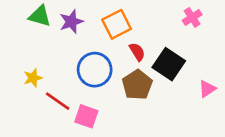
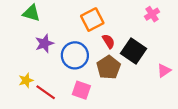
purple star: (71, 22) -> (44, 43), moved
yellow star: (33, 78) -> (26, 80), moved
red line: (58, 101) -> (46, 92), moved
pink square: (86, 116) -> (81, 90), moved

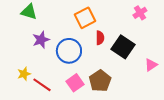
red semicircle: (109, 41) -> (100, 38), turned 32
brown pentagon: (109, 67) -> (100, 81), moved
pink square: (81, 90) -> (75, 83), turned 36

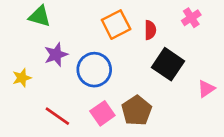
red semicircle: (100, 38) -> (150, 30), moved
yellow star: (24, 74) -> (22, 78), moved

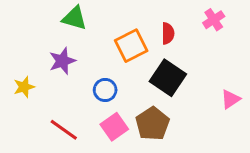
green triangle: (40, 16) -> (75, 18), moved
orange square: (116, 25) -> (131, 46), moved
black square: (168, 64) -> (168, 78), moved
blue circle: (94, 70) -> (105, 90), moved, size x0.6

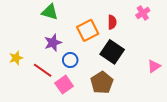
purple star: (62, 61) -> (53, 43), moved
pink square: (114, 127) -> (64, 85), moved
red line: (64, 130) -> (43, 70), moved

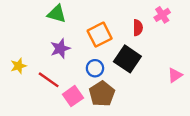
red semicircle: (112, 22) -> (138, 28), moved
blue circle: (70, 60) -> (95, 68), moved
brown pentagon: (102, 83) -> (102, 94), moved

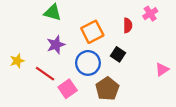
black square: (127, 59) -> (118, 54), size x0.6
blue circle: (95, 68) -> (88, 63), size x1.5
brown pentagon: (102, 94) -> (107, 89), moved

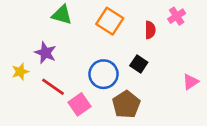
orange square: (92, 32) -> (110, 21), moved, turned -30
purple star: (56, 45) -> (45, 53), moved, turned -30

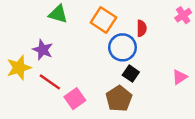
pink cross: (177, 16) -> (183, 15), moved
black square: (139, 64) -> (131, 74), moved
yellow star: (20, 72) -> (19, 68), size x1.5
blue circle: (103, 74) -> (122, 47), moved

